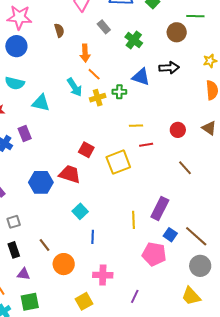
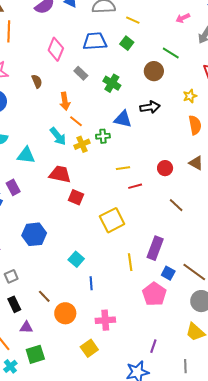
green line: (195, 16) -> (171, 53), turned 36
yellow square: (118, 162) -> (112, 220), moved
red trapezoid: (70, 174) -> (60, 174), moved
pink pentagon: (154, 254) -> (154, 294), turned 30
purple line: (135, 296) -> (153, 346), moved

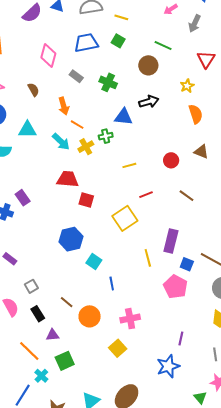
cyan triangle: (26, 155) -> (27, 130), moved
red line: (135, 186) -> (146, 195), moved
blue hexagon: (34, 234) -> (71, 239), moved

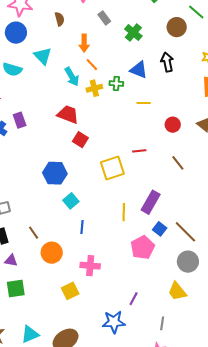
black arrow: (149, 102) -> (167, 62), turned -102
cyan triangle: (27, 130) -> (43, 56), turned 30
yellow line: (129, 165) -> (144, 103), moved

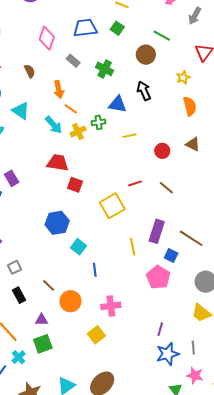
brown line: (178, 163) -> (166, 188), moved
brown line: (185, 232) -> (191, 238), moved
purple triangle: (11, 260) -> (41, 320), moved
blue star: (114, 322) -> (168, 354), moved

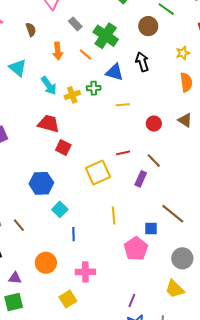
green cross: (105, 69) -> (106, 36), size x1.4
orange line: (71, 109) -> (86, 55), moved
purple rectangle: (157, 231) -> (141, 179), moved, size x0.7
blue square: (171, 256) -> (151, 229), turned -32
brown line: (49, 285) -> (19, 225), moved

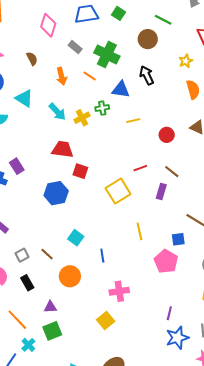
blue hexagon: (41, 183) -> (56, 193), moved
cyan square: (60, 209) -> (76, 238), moved
orange circle: (46, 263) -> (70, 276), moved

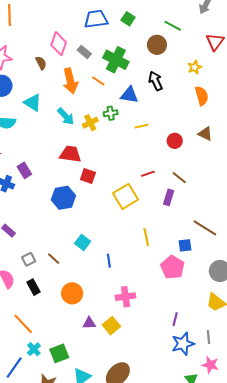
pink diamond: (48, 25) -> (59, 44), moved
orange arrow: (61, 76) -> (70, 81), size x1.4
orange circle: (70, 276) -> (72, 293), moved
purple triangle: (50, 307) -> (89, 323), moved
green square: (52, 331) -> (59, 353), moved

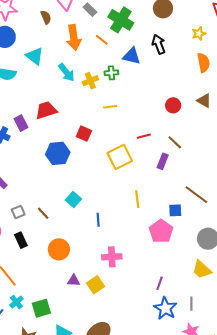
yellow line: (142, 126) -> (110, 107), moved
red trapezoid: (70, 154) -> (46, 110), moved, turned -30
blue star: (183, 344) -> (165, 308), turned -30

